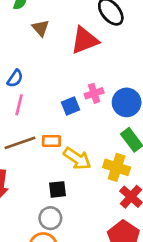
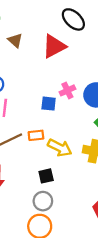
blue square: (70, 106) -> (49, 104), turned 35

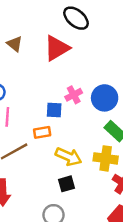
orange rectangle: (36, 135) -> (42, 132), moved
black square: (46, 176) -> (67, 184), moved

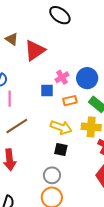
red triangle: (57, 48) -> (35, 50), moved
orange rectangle: (42, 132) -> (70, 101), moved
black square: (67, 184) -> (61, 150), turned 32

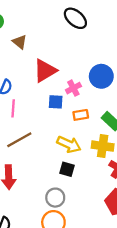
red triangle: (35, 50) -> (45, 71), moved
blue circle: (87, 78) -> (101, 76), moved

